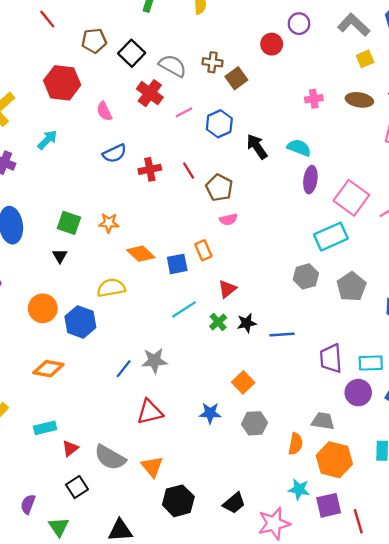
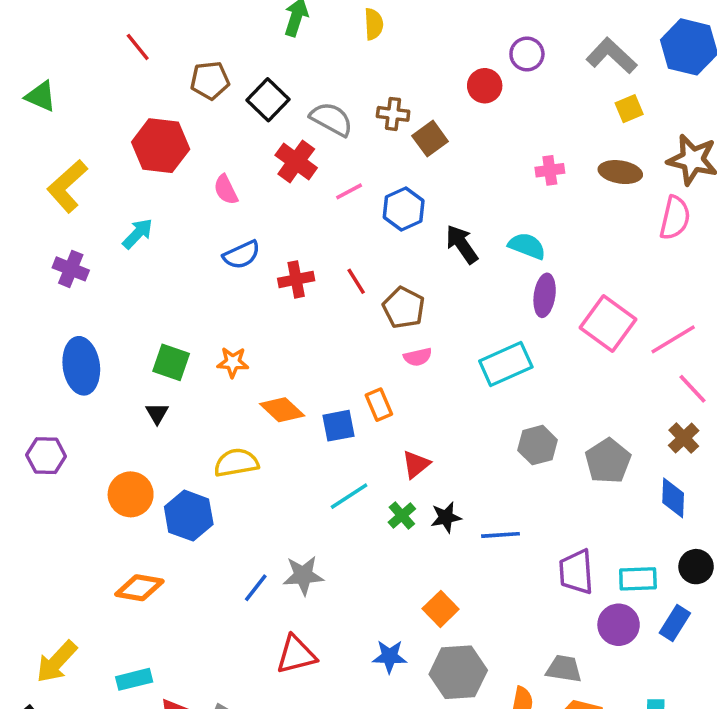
cyan rectangle: (331, 237) -> (506, 364), moved
gray hexagon: (255, 423) -> (458, 672), size x1.4

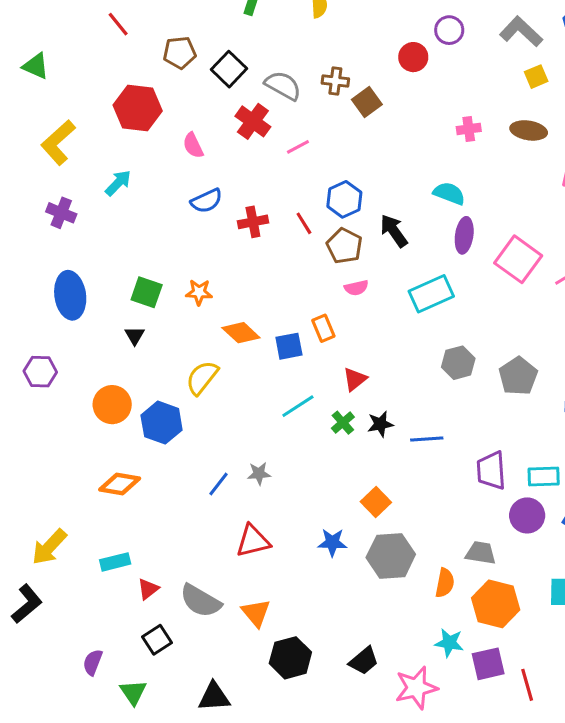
blue hexagon: (404, 209) -> (344, 199), moved
black arrow: (462, 244) -> (394, 231), moved
yellow semicircle: (236, 463) -> (202, 378), turned -42
gray star: (303, 575) -> (259, 474), size x0.7

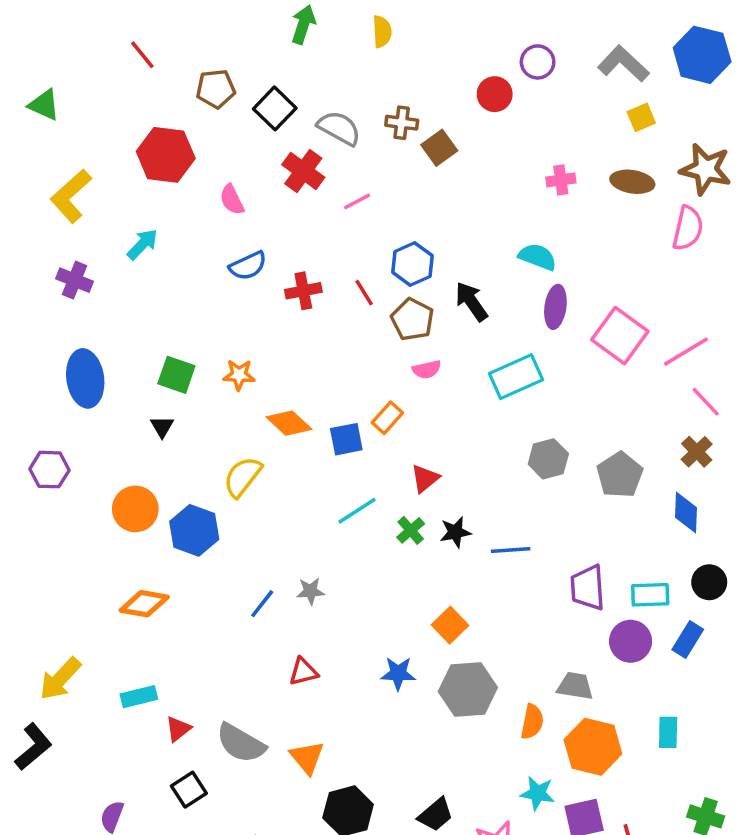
orange rectangle: (323, 328) -> (387, 418), turned 65
red triangle: (253, 541) -> (303, 672), size x0.7

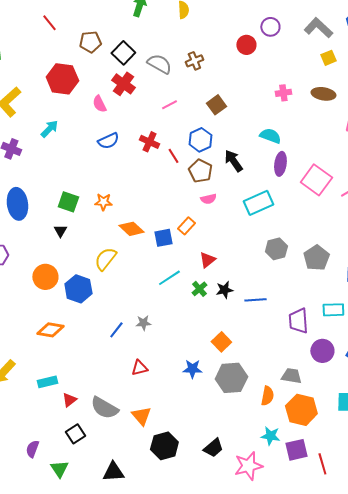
brown cross: (402, 123) -> (194, 61), turned -30
brown square: (439, 148) -> (216, 105), moved
red cross: (303, 171) -> (123, 84), moved
red cross: (303, 291) -> (149, 142), moved, turned 36
cyan rectangle: (650, 595) -> (333, 310), moved

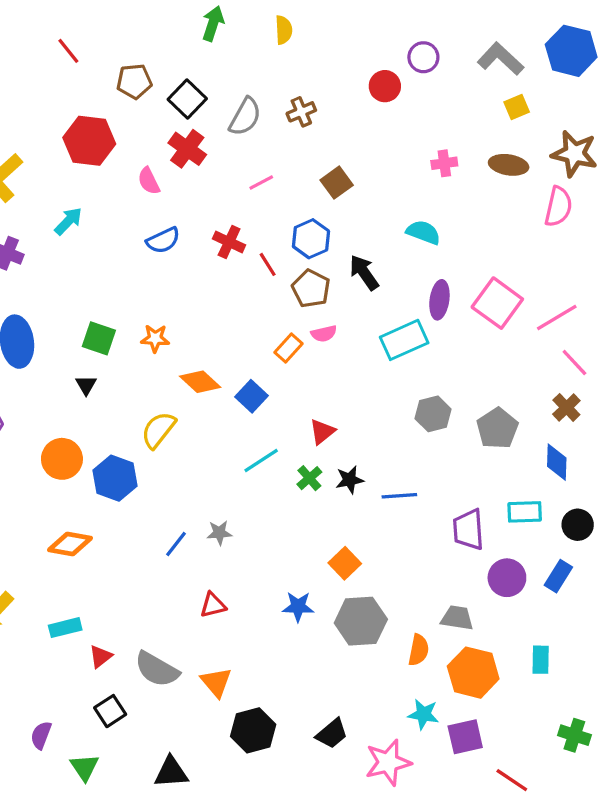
gray semicircle: (159, 64) -> (245, 117), turned 90
purple ellipse: (280, 164) -> (439, 300), moved
orange rectangle: (186, 226) -> (288, 348), moved
blue square: (163, 238) -> (252, 396), turned -36
red line: (322, 464) -> (512, 780), moved, turned -40

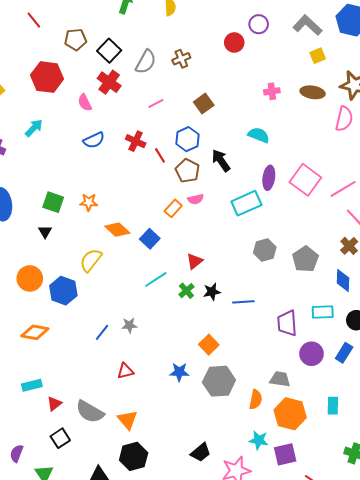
black hexagon: (253, 730) -> (134, 456), moved

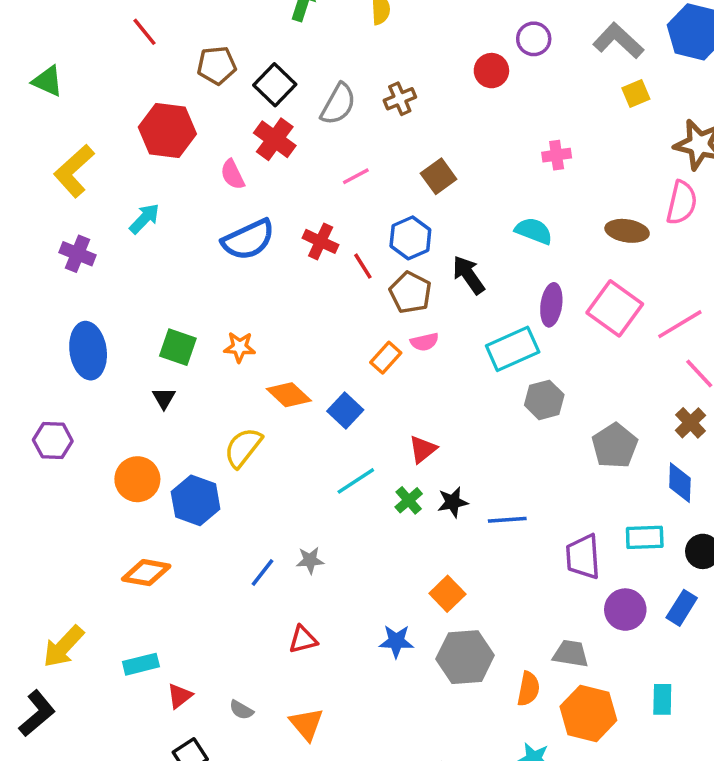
brown ellipse: (313, 92) -> (627, 231), moved
blue semicircle: (94, 140) -> (248, 240), size x1.4
gray hexagon: (265, 250) -> (544, 400), moved
gray semicircle: (90, 412) -> (241, 710), size x0.5

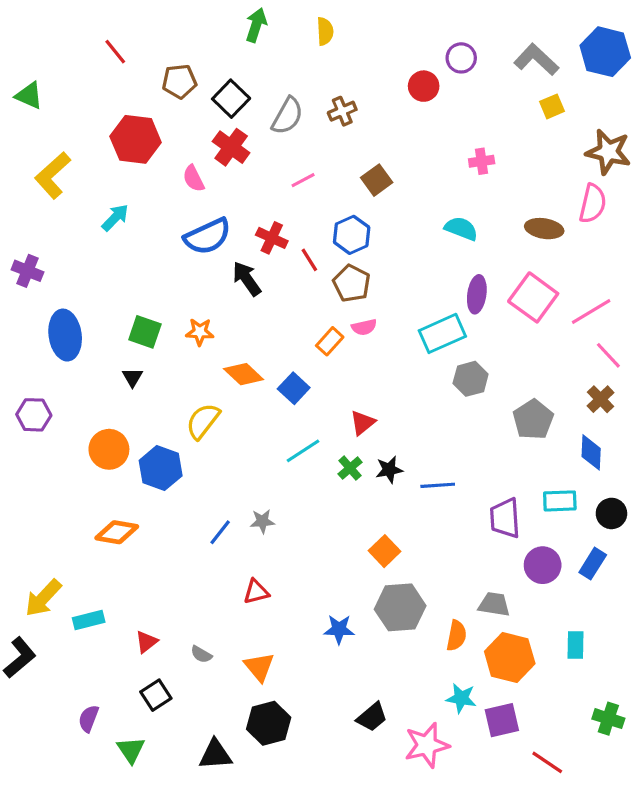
purple cross: (78, 254) -> (28, 271), moved
black arrow: (469, 275) -> (247, 279), moved
blue star: (396, 641) -> (339, 629), moved
cyan rectangle: (141, 664) -> (89, 620), moved

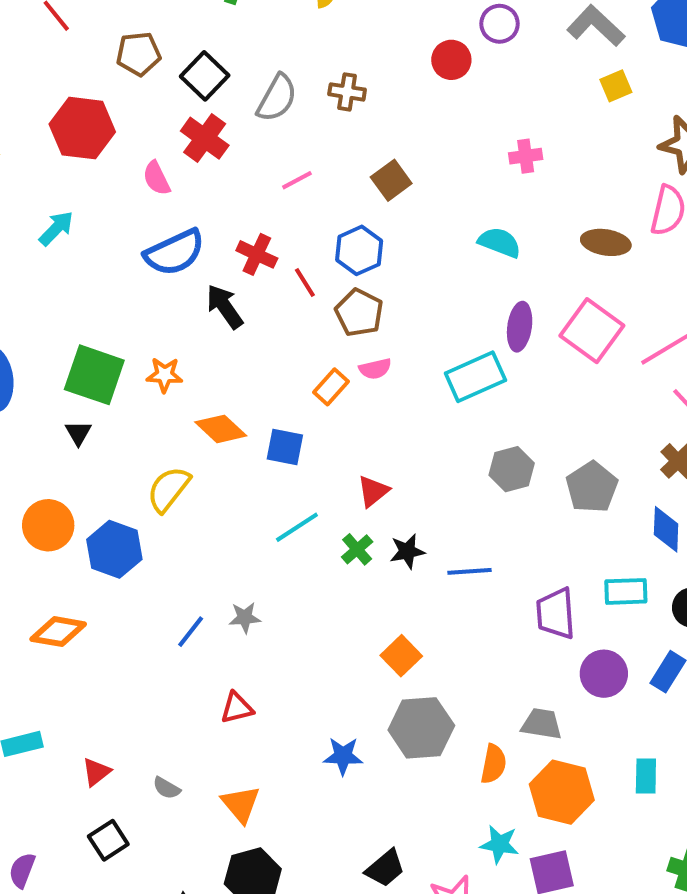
brown cross: (342, 111) -> (347, 92), turned 32
green square: (145, 332) -> (94, 375), size x1.4
gray hexagon: (471, 379) -> (512, 469), moved
blue square: (294, 388) -> (285, 447), turned -32

